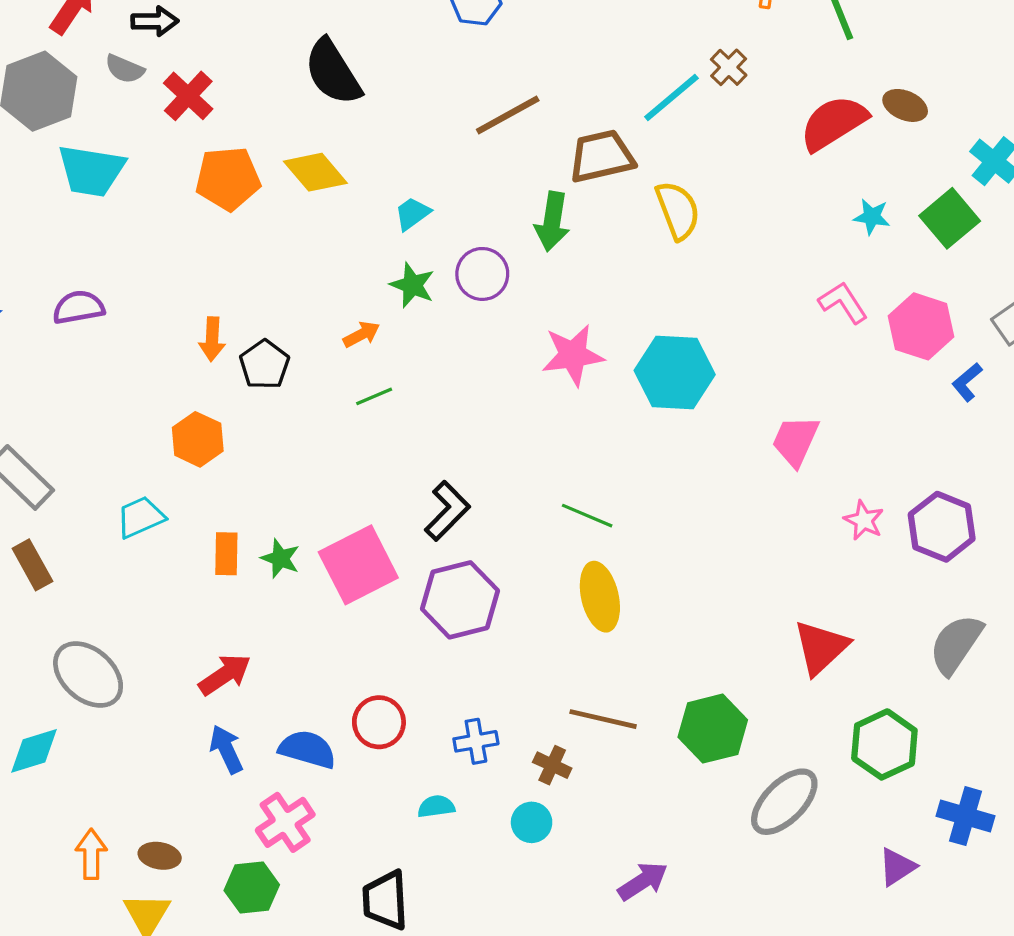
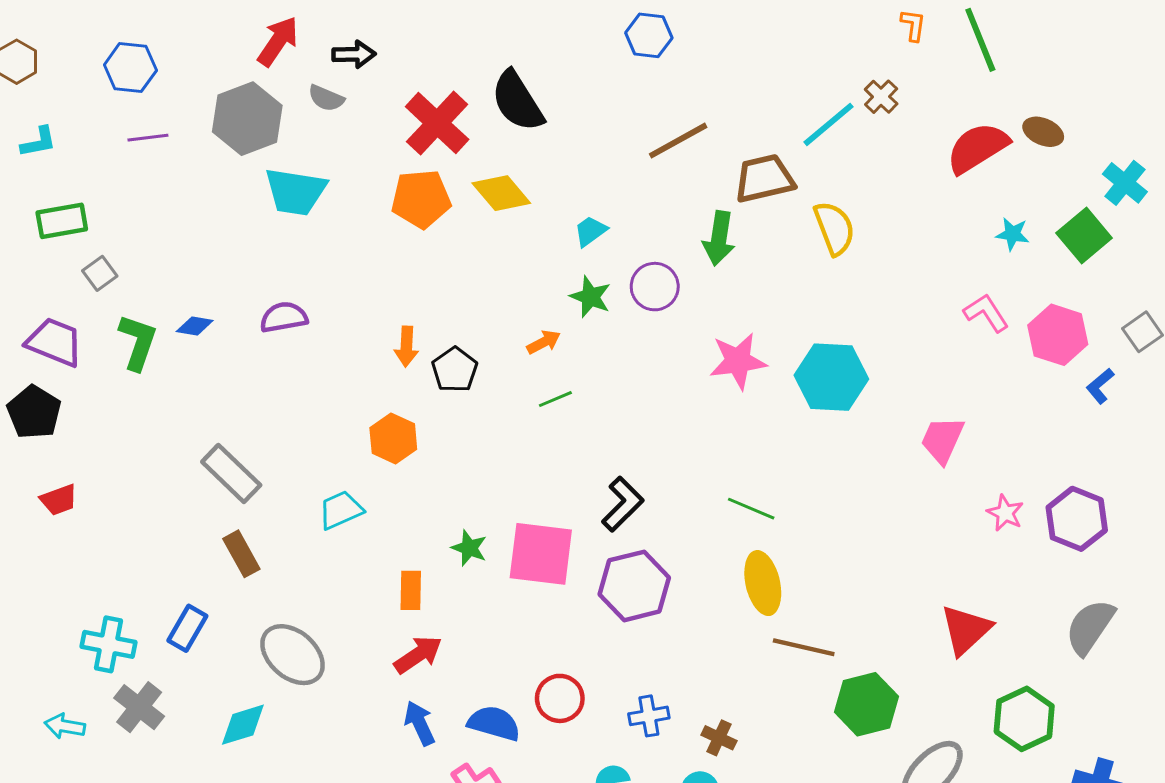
red cross: (188, 96) -> (437, 123), moved, size x1.4
orange rectangle: (226, 554) -> (411, 590), moved
pink square: (358, 565) -> (541, 554), turned 34
brown line: (603, 719) -> (804, 647), moved

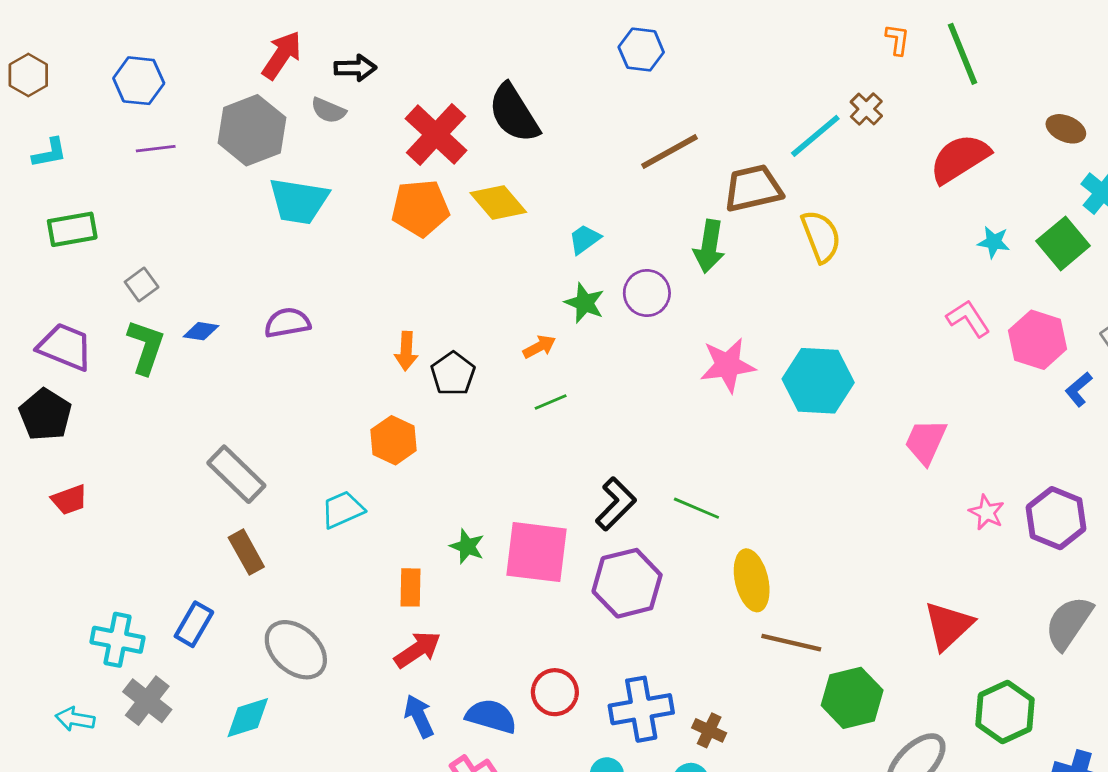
brown ellipse: (1043, 132) -> (1066, 129), moved
gray square: (100, 273) -> (142, 285), moved
green line: (751, 509) -> (696, 508), moved
blue cross: (649, 716) -> (641, 709), size x1.6

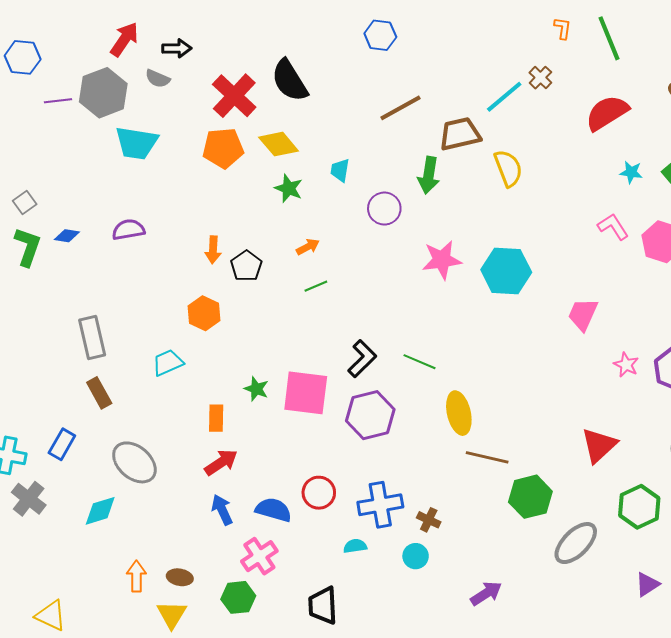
purple line: (156, 149) -> (58, 101), moved
cyan trapezoid: (585, 239) -> (340, 170), turned -45
green star: (585, 303) -> (289, 188), moved
gray rectangle: (236, 474) -> (92, 337), turned 33

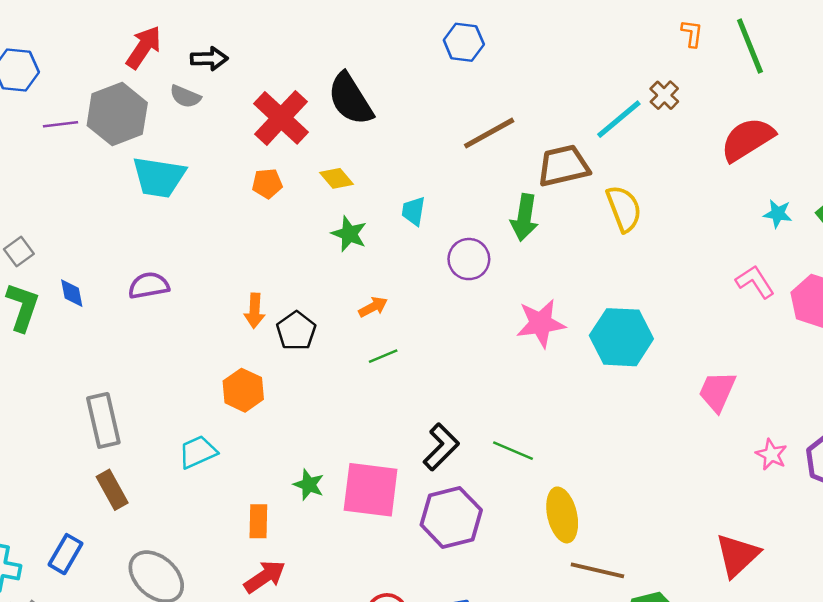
yellow diamond: (279, 144) -> (337, 178), size x0.7
orange pentagon: (223, 148) -> (267, 183), size x0.6
blue diamond: (67, 236) -> (72, 293), turned 70

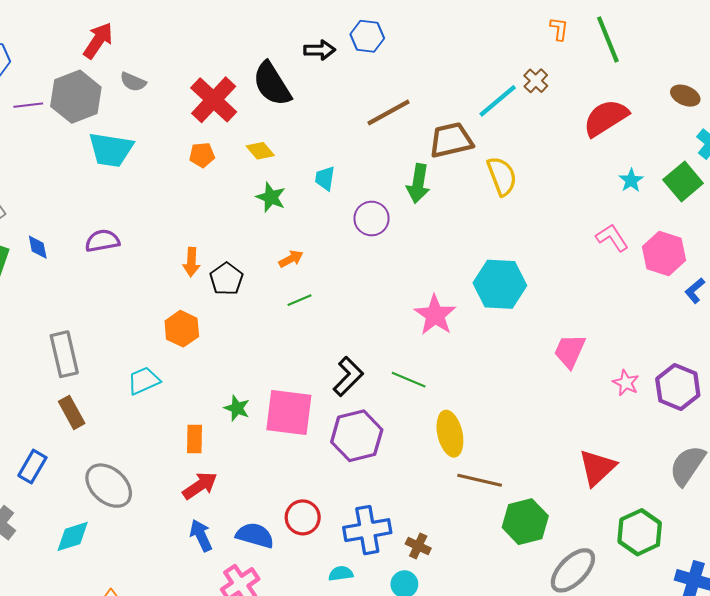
black arrow: (209, 59) -> (320, 50), moved
cyan star: (778, 214) -> (631, 180), turned 30
pink star: (541, 323) -> (435, 315), moved, turned -30
pink trapezoid: (717, 391) -> (570, 351), moved

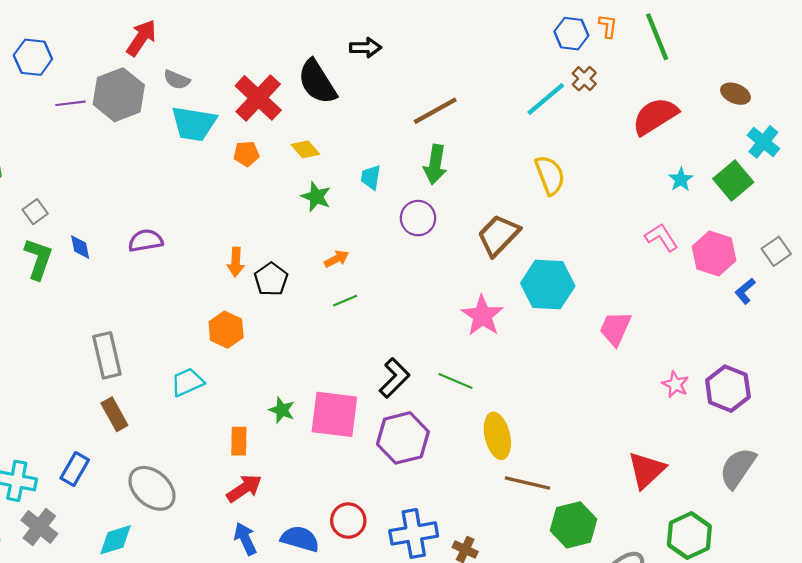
blue hexagon: (367, 36) -> (571, 34), moved
brown trapezoid: (451, 140) -> (498, 235), moved, turned -33
cyan trapezoid: (111, 150) -> (194, 124), moved
green arrow: (418, 184) -> (435, 164), moved
pink trapezoid: (570, 351) -> (615, 329), moved

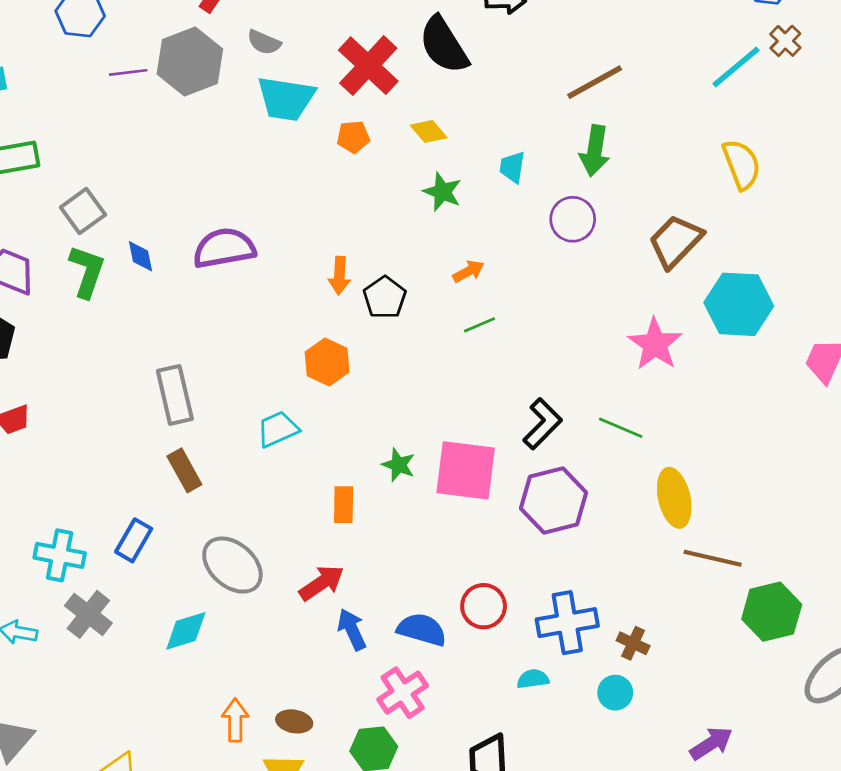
gray square: (35, 212) -> (83, 211), size x1.4
purple semicircle: (146, 241) -> (224, 248), size x1.4
red arrow: (244, 488) -> (322, 583), moved

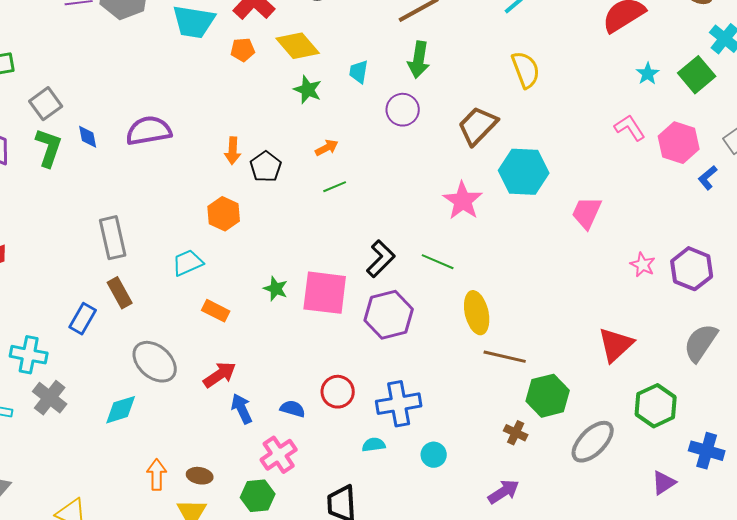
yellow diamond: (429, 131) -> (298, 46), size x1.6
orange rectangle: (344, 505) -> (216, 311), moved, turned -64
blue rectangle: (134, 540) -> (83, 319), moved
blue semicircle: (422, 629) -> (293, 409), size x0.7
brown cross: (633, 643) -> (516, 433), moved

